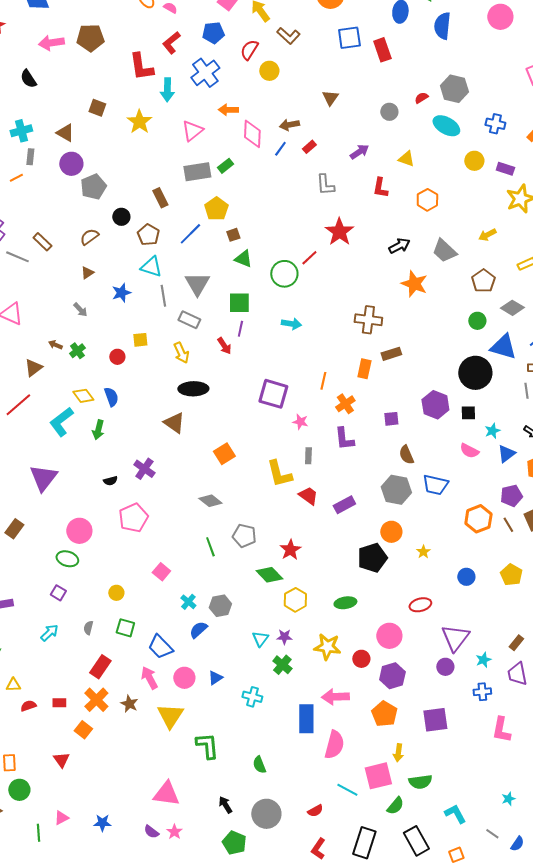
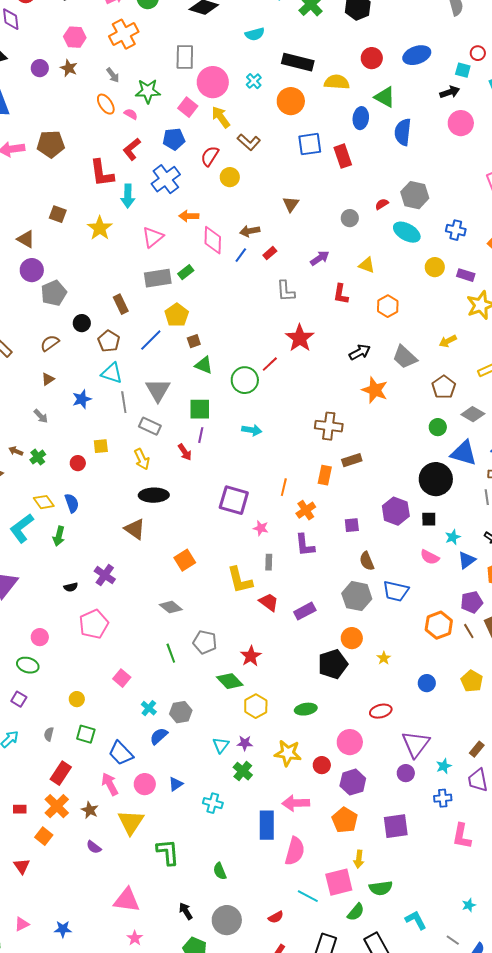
pink circle: (79, 531) -> (40, 637), size x0.7
purple semicircle: (151, 832) -> (94, 847), moved

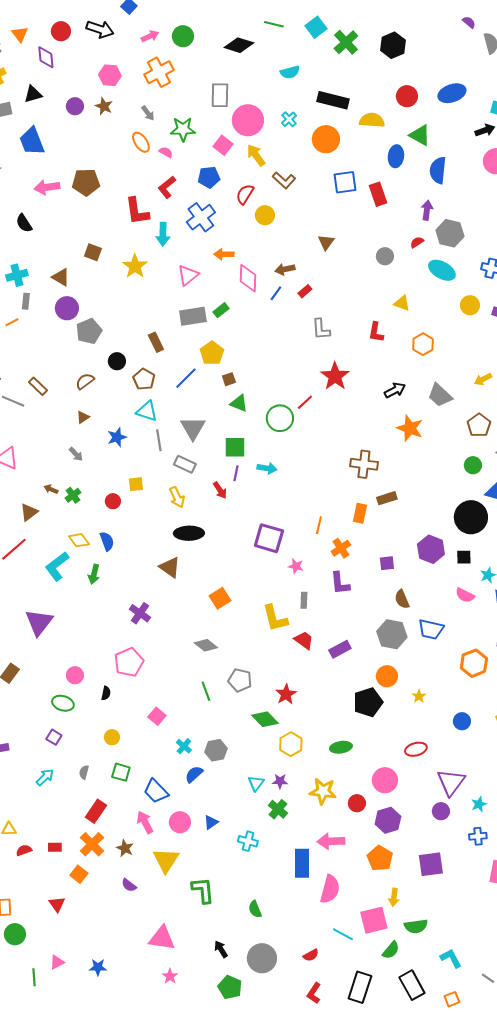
purple arrow: (320, 258) -> (427, 210), moved, turned -48
cyan arrow: (252, 430) -> (267, 468), moved
black semicircle: (71, 587) -> (106, 693), moved, turned -64

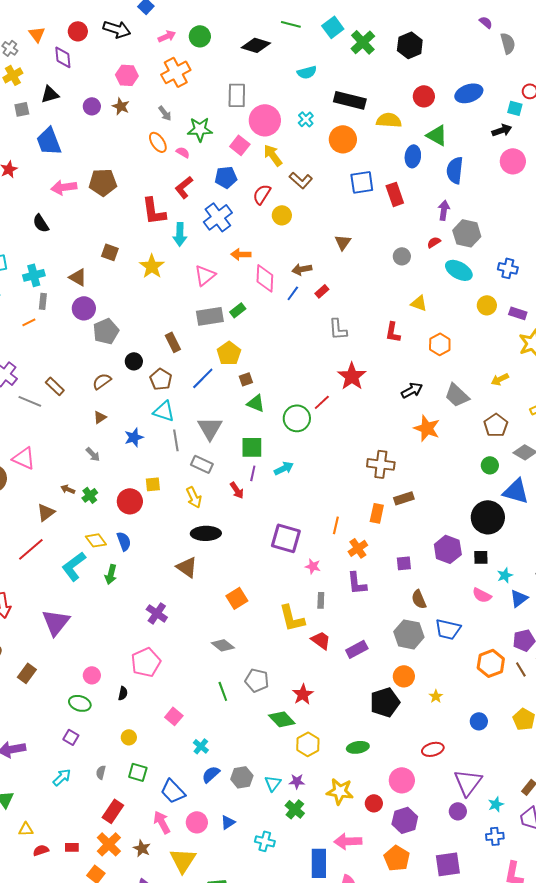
cyan arrow: (267, 468) -> (284, 468), turned -36
red circle: (113, 501) -> (130, 501), size x1.6
gray hexagon: (216, 750) -> (242, 777), moved

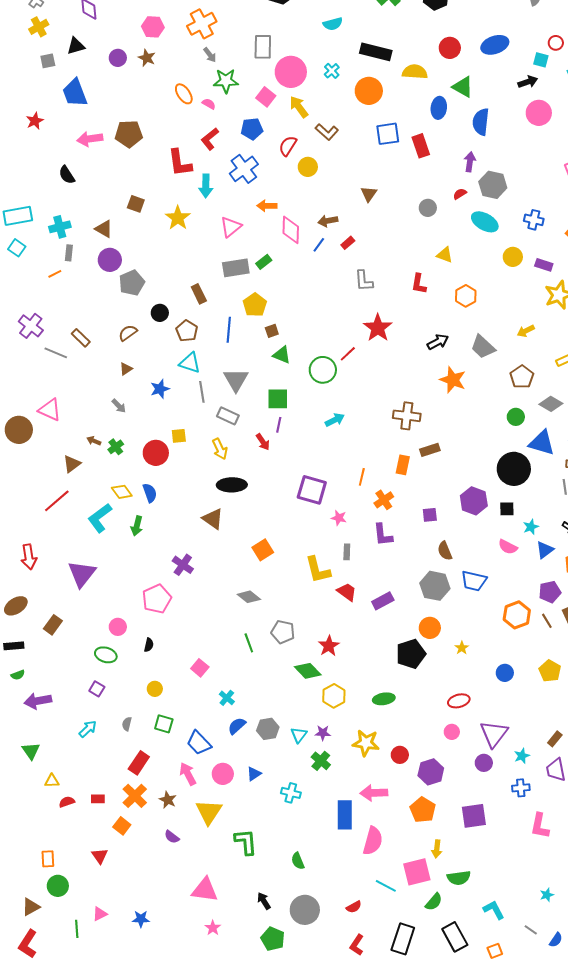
gray arrow: (165, 113) -> (210, 55), moved
blue line: (203, 378) -> (229, 330), turned -40
cyan arrow: (284, 468) -> (335, 420), moved
pink pentagon: (146, 662) -> (157, 599), moved
pink circle: (402, 780) -> (452, 732), moved, size x0.6

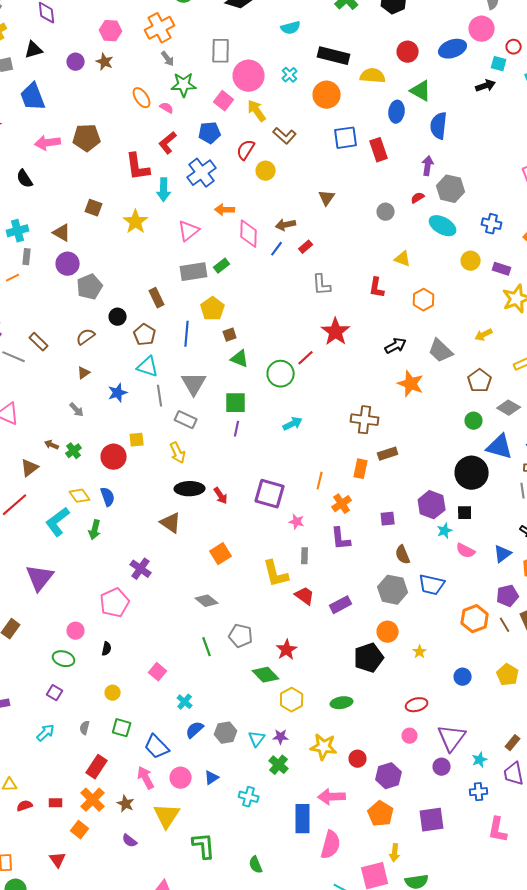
pink circle: (539, 113) -> (482, 29), moved
red arrow: (263, 442) -> (221, 496), moved
cyan star: (531, 527) -> (445, 531), moved

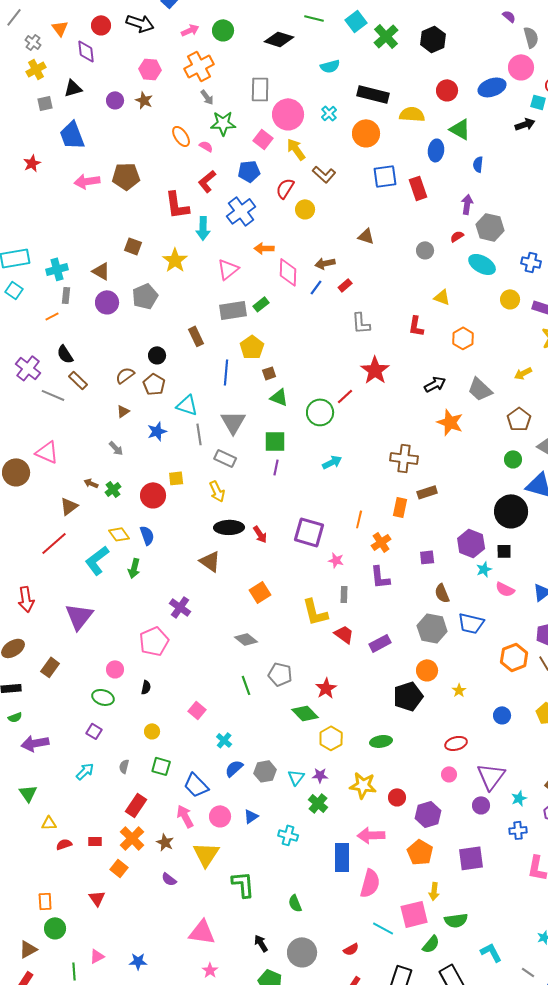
blue semicircle: (439, 126) -> (478, 164), size x0.6
black semicircle: (25, 179) -> (65, 354), moved
brown triangle: (327, 198) -> (366, 236), turned -48
gray pentagon: (90, 287) -> (145, 296), moved
brown pentagon: (145, 335) -> (154, 384), moved

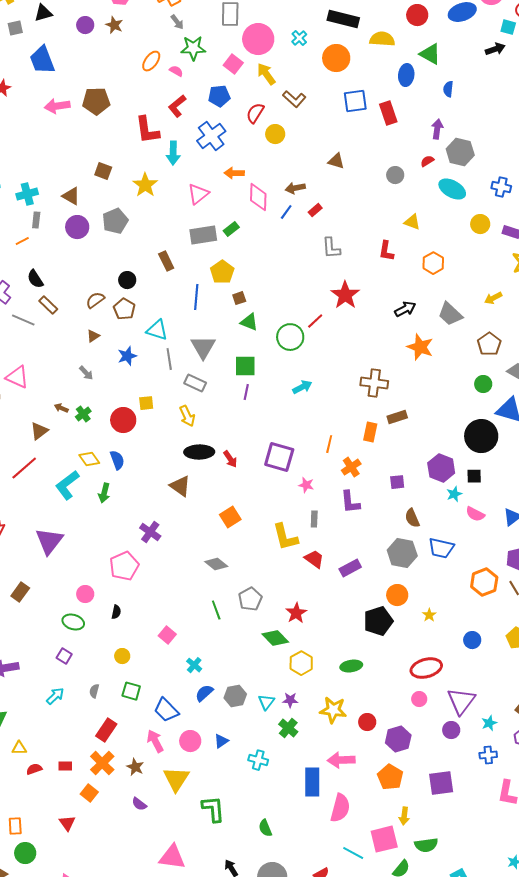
orange ellipse: (181, 136) -> (151, 61), turned 70
gray pentagon: (280, 674) -> (250, 599), turned 30
red ellipse: (456, 743) -> (426, 668), size x1.4

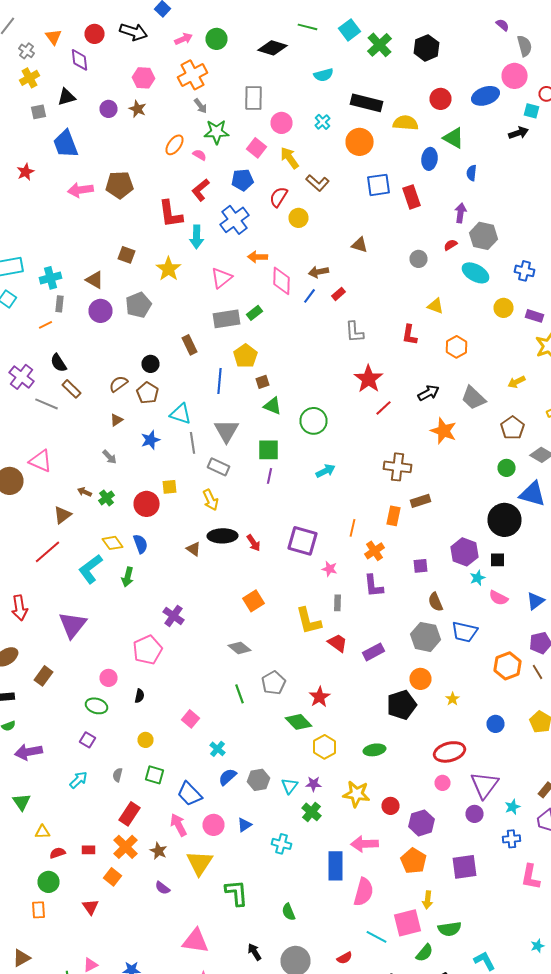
pink circle: (258, 39) -> (282, 123), size x0.7
red line: (315, 321) -> (384, 408), moved
brown triangle: (180, 486) -> (194, 549), moved, size x0.7
green circle: (25, 853) -> (48, 882), moved

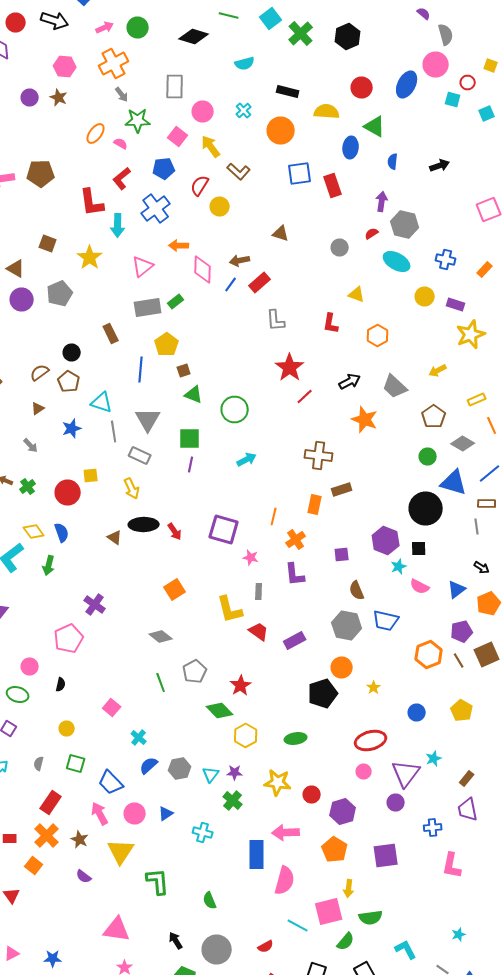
blue ellipse: (486, 96) -> (407, 84), turned -44
black rectangle: (366, 103) -> (288, 92), size x0.7
black arrow: (518, 133) -> (440, 166), moved
red rectangle: (338, 294) -> (260, 282), size x1.5
cyan star: (512, 807) -> (434, 758), moved

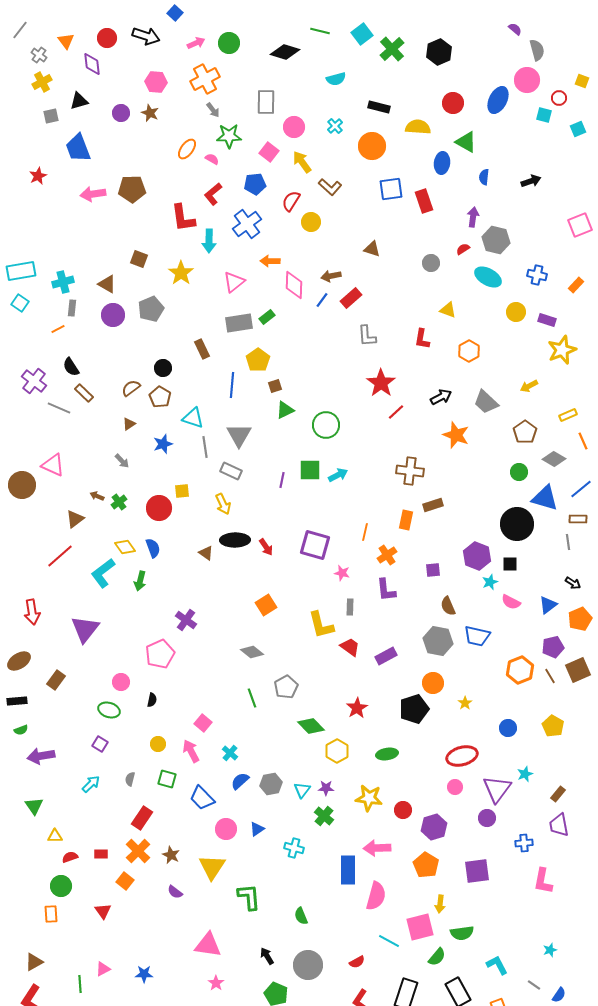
green triangle: (194, 394) -> (285, 410), turned -48
green square: (190, 438) -> (310, 470), moved
red star: (241, 686) -> (357, 708), moved
pink arrow: (100, 814) -> (191, 751), moved

